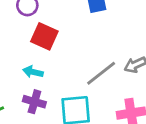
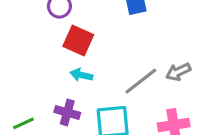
cyan arrow: (33, 72) -> (81, 75), moved

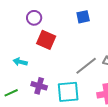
cyan arrow: (81, 75) -> (20, 62), moved

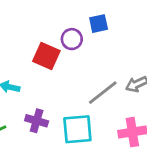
purple circle: (34, 18) -> (72, 39), moved

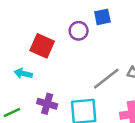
red square: (46, 56) -> (42, 46), moved

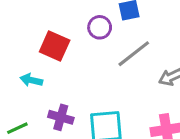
gray line: (106, 79) -> (134, 54), moved

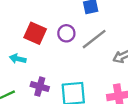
purple circle: (100, 27) -> (66, 33), moved

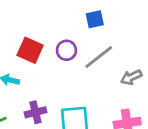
purple cross: (40, 87) -> (35, 112), turned -30

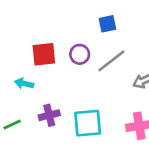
red square: (30, 50) -> (44, 54), turned -30

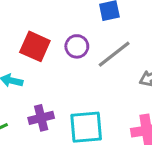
red square: (44, 54) -> (35, 46), turned 30

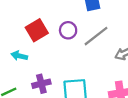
red square: (35, 46) -> (37, 30), turned 35

